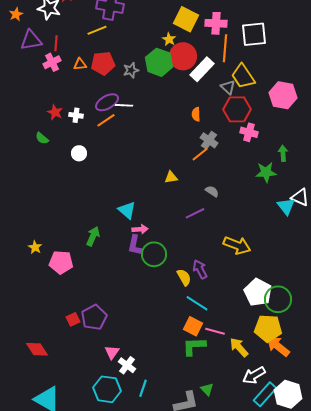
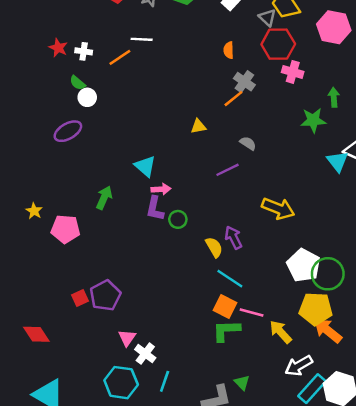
purple ellipse: (107, 102) -> (68, 131), moved
green semicircle: (42, 138) -> (78, 83), moved
green circle: (154, 254) -> (178, 219), size x0.6

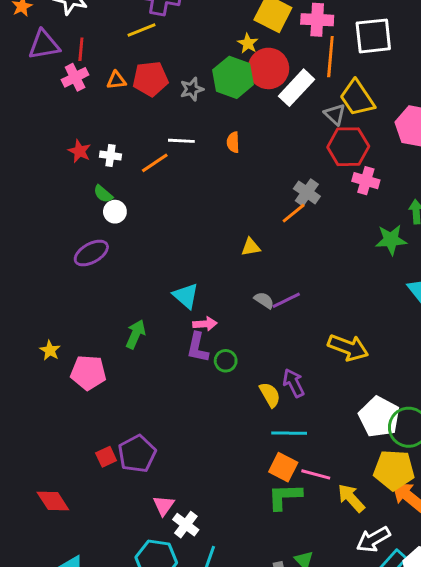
orange semicircle: (229, 50) -> (233, 142), moved
gray semicircle: (248, 143) -> (264, 300), moved
cyan line: (230, 279) -> (289, 433), turned -32

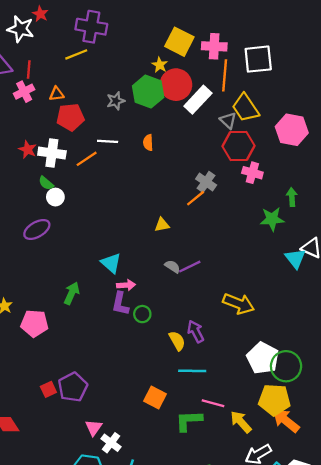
red pentagon: (150, 79) -> (70, 117), moved
white cross: (110, 156) -> (52, 153), size x1.6
orange square: (283, 467) -> (155, 398), moved

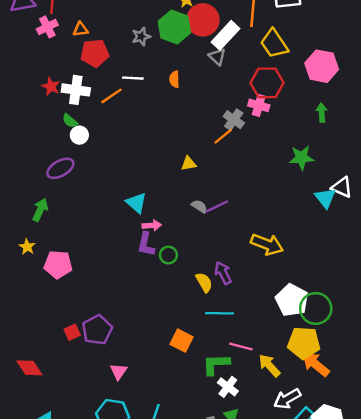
gray triangle: (228, 121) -> (217, 57), moved
pink cross: (252, 173) -> (259, 105), moved
green arrow: (292, 197) -> (322, 113), moved
green arrow: (72, 293) -> (40, 210), moved
white cross: (111, 443) -> (228, 387), moved

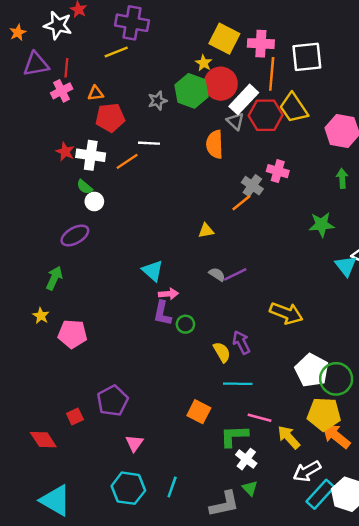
orange semicircle: (174, 79) -> (215, 144), moved, size x1.6
red hexagon: (267, 83) -> (266, 115), moved
red square: (72, 332) -> (75, 417), moved

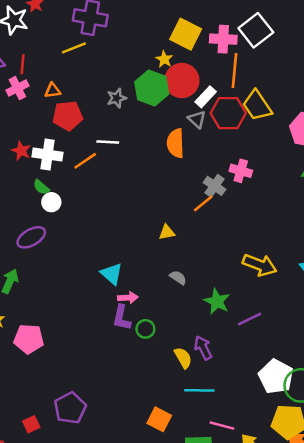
white square: (307, 57) -> (256, 30), moved, turned -32
white rectangle: (244, 99) -> (206, 97), size x0.7
green star: (322, 225) -> (217, 301), moved, turned 30
purple line: (235, 274) -> (250, 319), moved
yellow arrow: (286, 313) -> (260, 265), moved

